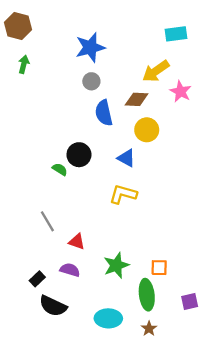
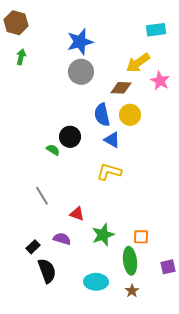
gray circle: (91, 81) -> (81, 72), size x1.6
blue semicircle: (104, 113) -> (102, 115), moved
red triangle: (77, 242) -> (77, 214), moved
black semicircle: (53, 306) -> (47, 271), turned -135

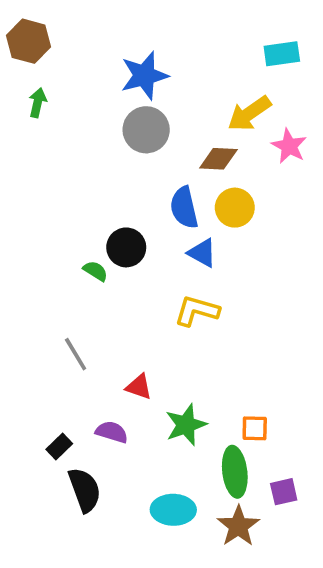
purple square: (168, 267) -> (284, 492), moved
brown star: (132, 291) -> (238, 526), size x1.6

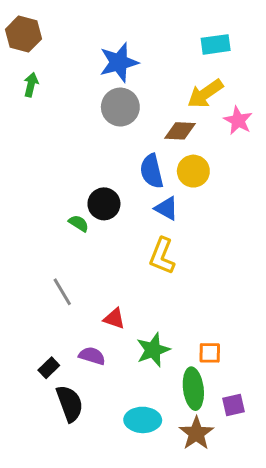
cyan rectangle: (282, 54) -> (216, 44), moved
yellow L-shape: (197, 311) -> (162, 256), turned -84

